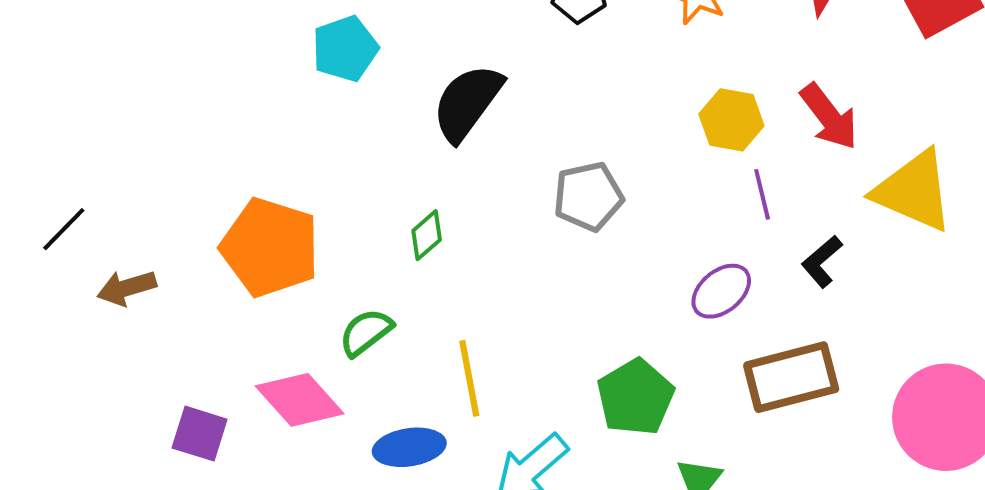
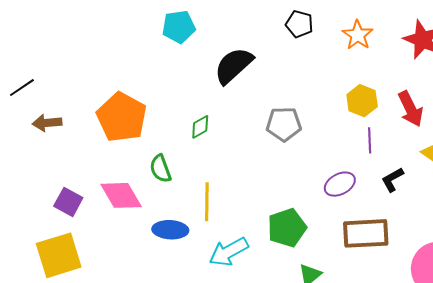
green semicircle: (366, 332) -> (160, 169), turned -84

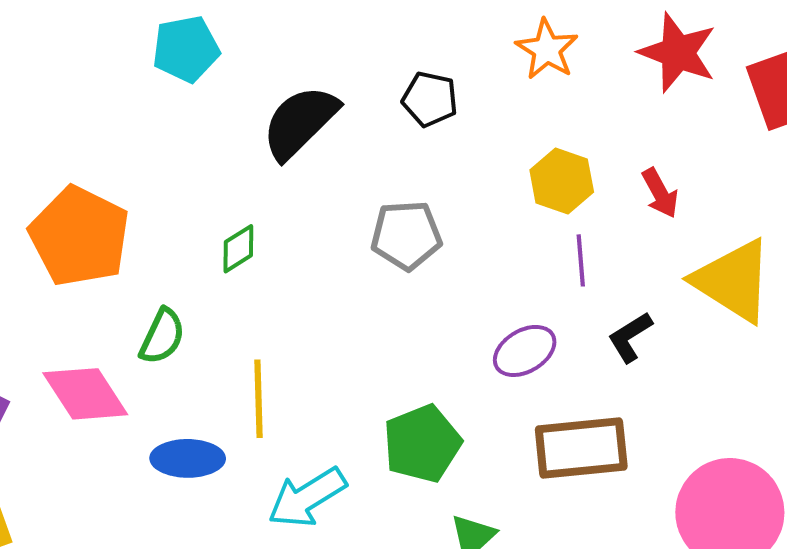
black pentagon: (299, 24) -> (430, 99), moved
red arrow: (411, 109) -> (660, 193), size x0.7
green semicircle: (160, 169) -> (162, 336), turned -132

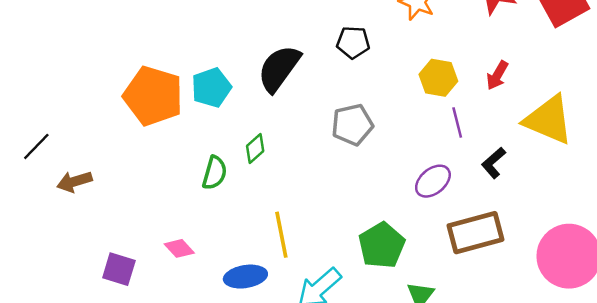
cyan pentagon: (186, 49) -> (211, 88), moved
red arrow: (660, 193) -> (497, 75), turned 68
orange pentagon: (80, 236) -> (153, 96), moved
green semicircle: (162, 336) -> (215, 173), moved
pink diamond: (85, 394) -> (179, 248), size x0.6

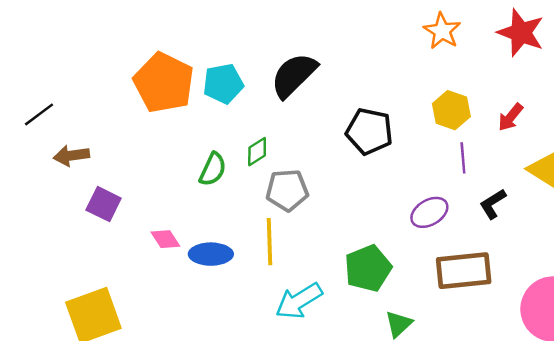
black pentagon: (353, 42) -> (369, 131), moved, size x1.4
gray pentagon: (352, 125) -> (287, 190), moved
purple square: (119, 269) -> (104, 204), moved
blue ellipse: (245, 277) -> (211, 254), moved

